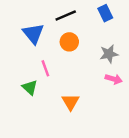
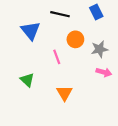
black line: (66, 16) -> (60, 14), turned 36
orange circle: (69, 42) -> (75, 39), moved
pink line: (45, 68) -> (57, 57), moved

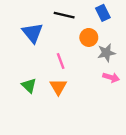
orange circle: (75, 39) -> (89, 37), moved
orange triangle: (64, 93) -> (58, 87), moved

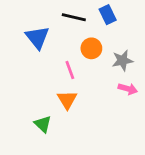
blue rectangle: (103, 13) -> (108, 15), moved
orange circle: (89, 37) -> (91, 48), moved
green triangle: (29, 86) -> (43, 124), moved

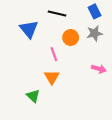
blue rectangle: (108, 15) -> (95, 11), moved
gray star: (122, 61) -> (95, 33), moved

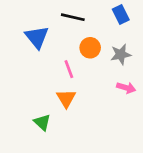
gray star: (95, 33) -> (121, 54), moved

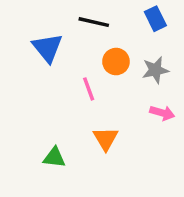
orange triangle: (66, 98) -> (106, 139), moved
green triangle: (42, 122) -> (54, 157), turned -36

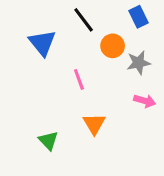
black line: (94, 22) -> (84, 20), turned 40
orange circle: (116, 62) -> (113, 46), moved
green triangle: (54, 157) -> (48, 141), turned 40

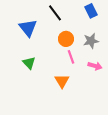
orange circle: (113, 46) -> (66, 39), moved
pink line: (79, 79) -> (71, 57), moved
green triangle: (48, 141) -> (29, 63), moved

